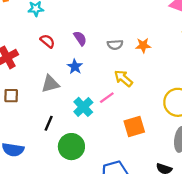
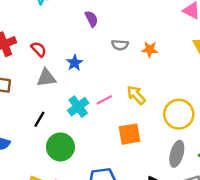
purple semicircle: (80, 38) -> (91, 19), moved
red semicircle: (47, 41) -> (39, 49), moved
yellow arrow: (123, 78) -> (136, 95), moved

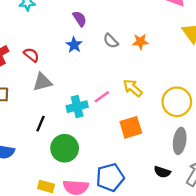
gray semicircle: (120, 45) -> (111, 41), turned 49
blue star: (75, 63) -> (74, 45), moved
cyan cross: (78, 107) -> (77, 107), turned 30

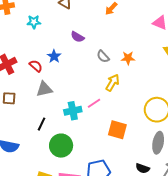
purple semicircle: (80, 19) -> (77, 37), turned 152
blue star: (74, 45) -> (54, 56), moved
yellow arrow: (133, 88) -> (112, 83), moved, turned 78
orange square: (131, 127) -> (117, 130), turned 30

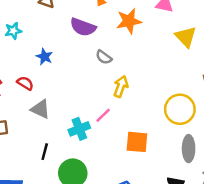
purple semicircle: (77, 37) -> (83, 27), moved, size x1.5
blue star: (54, 56) -> (44, 57), moved
orange star: (128, 58) -> (129, 21), moved, size x1.5
gray triangle: (44, 89) -> (40, 109), turned 48

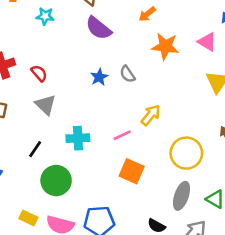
purple semicircle: (83, 27) -> (98, 28), moved
blue star: (44, 57) -> (99, 77), moved
yellow arrow: (121, 87) -> (151, 115), moved
pink line: (103, 115) -> (122, 135), moved

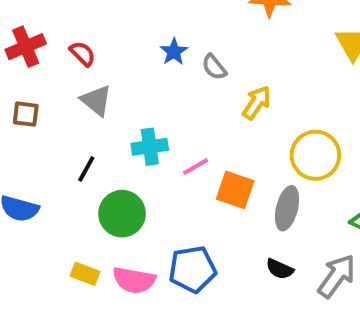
gray semicircle: (127, 74) -> (214, 67), moved
pink line: (122, 135) -> (196, 167), moved
gray ellipse: (182, 196) -> (287, 208), moved

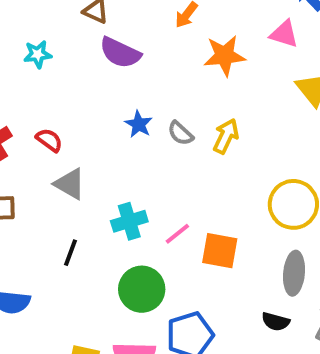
yellow arrow: (257, 103) -> (226, 136), moved
gray ellipse: (287, 208) -> (294, 273), moved
green circle: (122, 214) -> (142, 289), moved

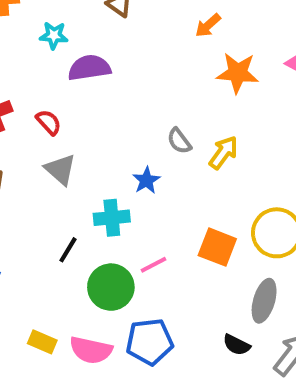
purple semicircle: (120, 53) -> (89, 68), moved, turned 135
blue star: (139, 124) -> (146, 180), moved
pink line: (177, 234) -> (153, 265), moved
orange square: (220, 251) -> (217, 247), moved
black line: (70, 253) -> (68, 250), moved

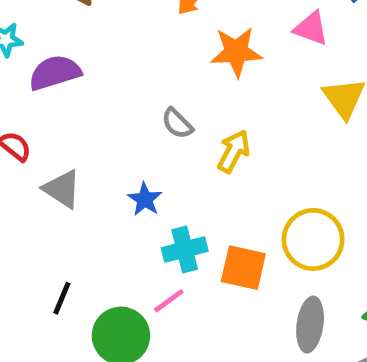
gray semicircle: (179, 141) -> (177, 123), moved
gray triangle: (60, 169) -> (62, 189), moved
cyan cross: (112, 218) -> (185, 249), moved

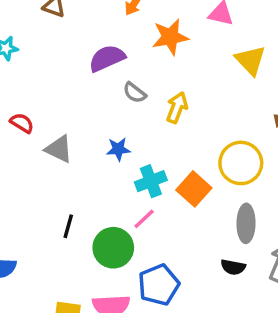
purple semicircle: (55, 73) -> (107, 58), moved
blue star: (145, 199) -> (118, 149), turned -30
orange square: (243, 268) -> (194, 189), turned 36

